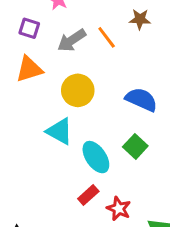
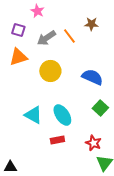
cyan triangle: (60, 131) -> (33, 115), moved
green square: (135, 146) -> (100, 108), moved
red rectangle: (88, 195) -> (57, 140), turned 32
red star: (119, 209) -> (93, 143), moved

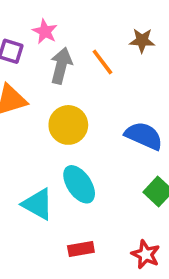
pink star: (37, 11) -> (45, 32), moved
gray arrow: (46, 38) -> (61, 66), turned 138
cyan ellipse: (62, 115) -> (79, 184), moved

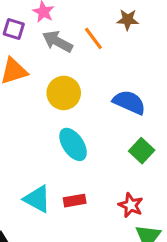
gray arrow: (61, 66) -> (57, 41), turned -76
cyan triangle: (38, 204) -> (37, 199), moved

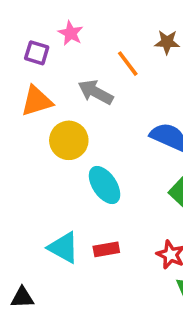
gray arrow: (57, 41) -> (96, 92), moved
yellow circle: (64, 93) -> (69, 140), moved

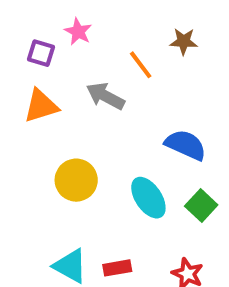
yellow circle: (69, 140) -> (76, 180), moved
cyan ellipse: (105, 185) -> (148, 198), moved

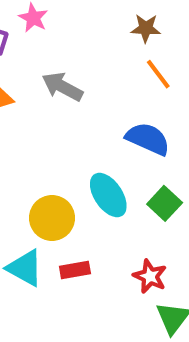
orange line: (141, 65) -> (158, 74), moved
yellow circle: (76, 180) -> (52, 218), moved

